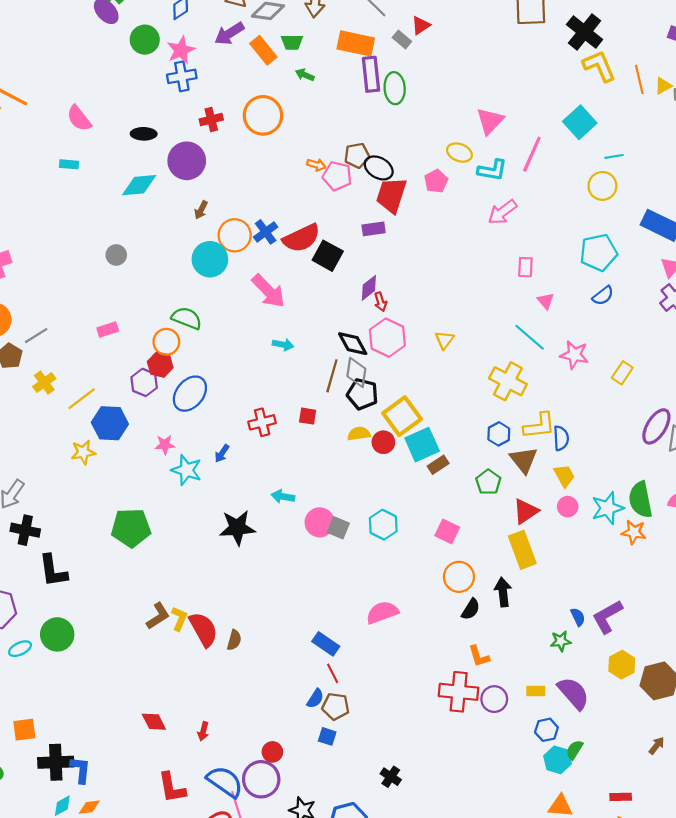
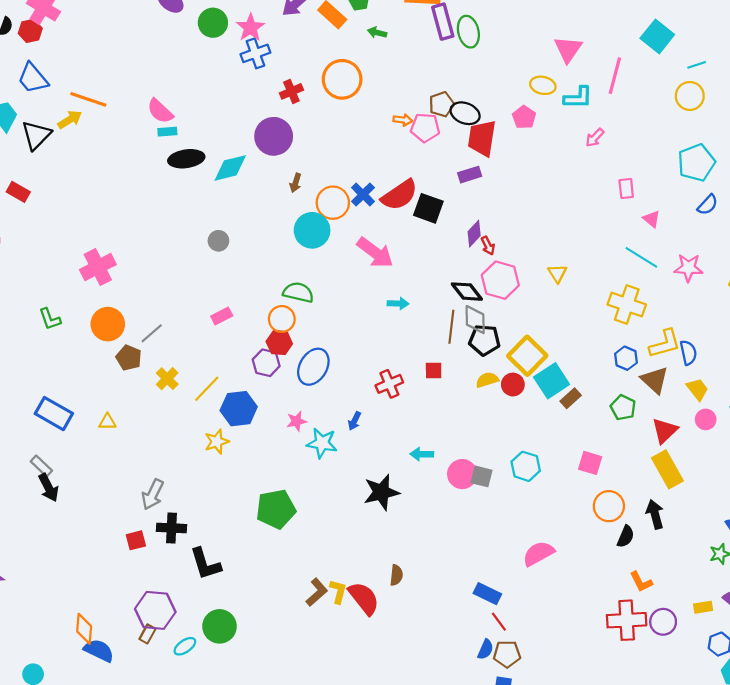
black ellipse: (144, 134) -> (186, 159), moved, size x1.4
cyan rectangle: (69, 164) -> (167, 132), moved
pink arrow: (502, 212) -> (595, 138), size x0.7
brown semicircle: (234, 640) -> (396, 575), moved

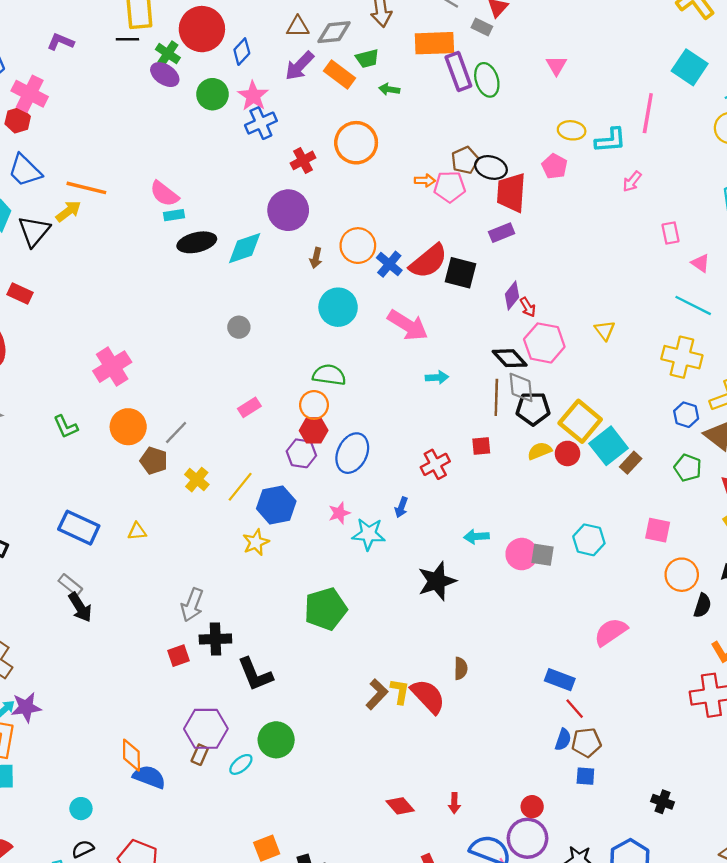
pink triangle: (568, 49) -> (556, 65), moved, size x0.7
orange circle: (333, 203) -> (358, 246), moved

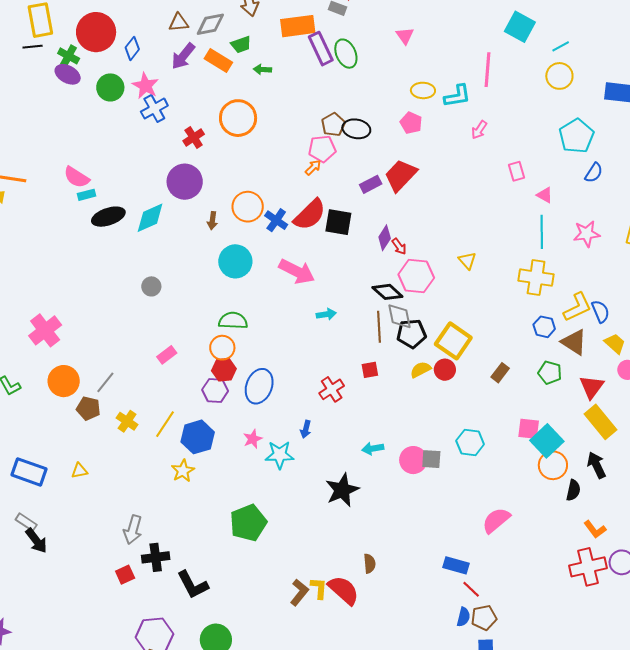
orange arrow: (425, 180) -> (313, 167), moved, turned -42
red trapezoid: (511, 193) -> (401, 175), moved, turned 45
cyan line: (693, 305) -> (542, 232), turned 68
cyan square: (609, 446) -> (547, 441), moved

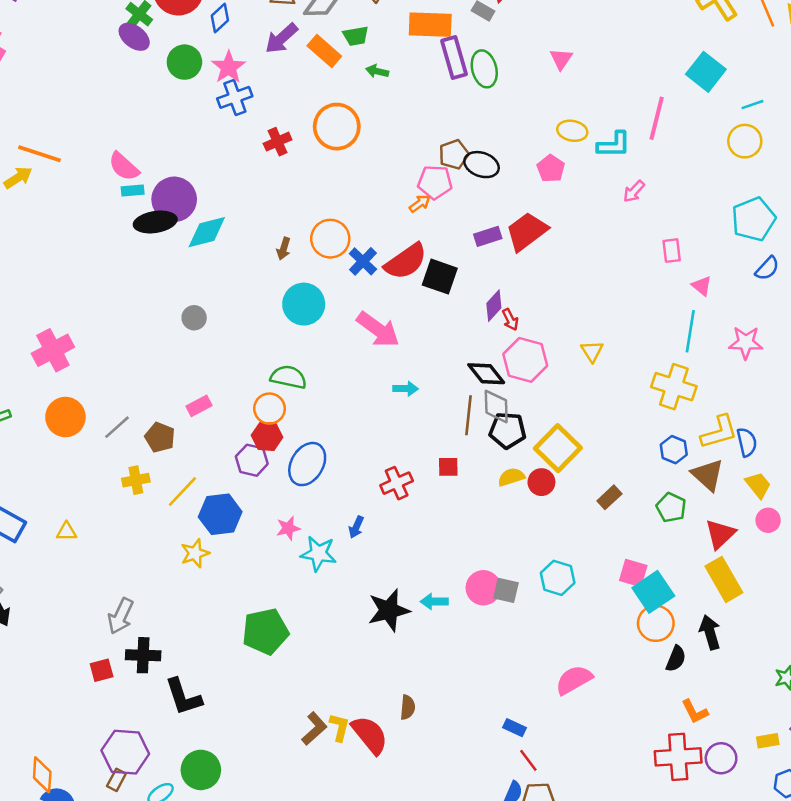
purple circle: (185, 182) -> (174, 199), moved
brown pentagon: (88, 408) -> (160, 437), moved
yellow cross: (127, 421) -> (136, 480), turned 35
cyan arrow: (373, 448) -> (434, 602), moved
blue rectangle: (456, 565) -> (515, 728), size x0.7

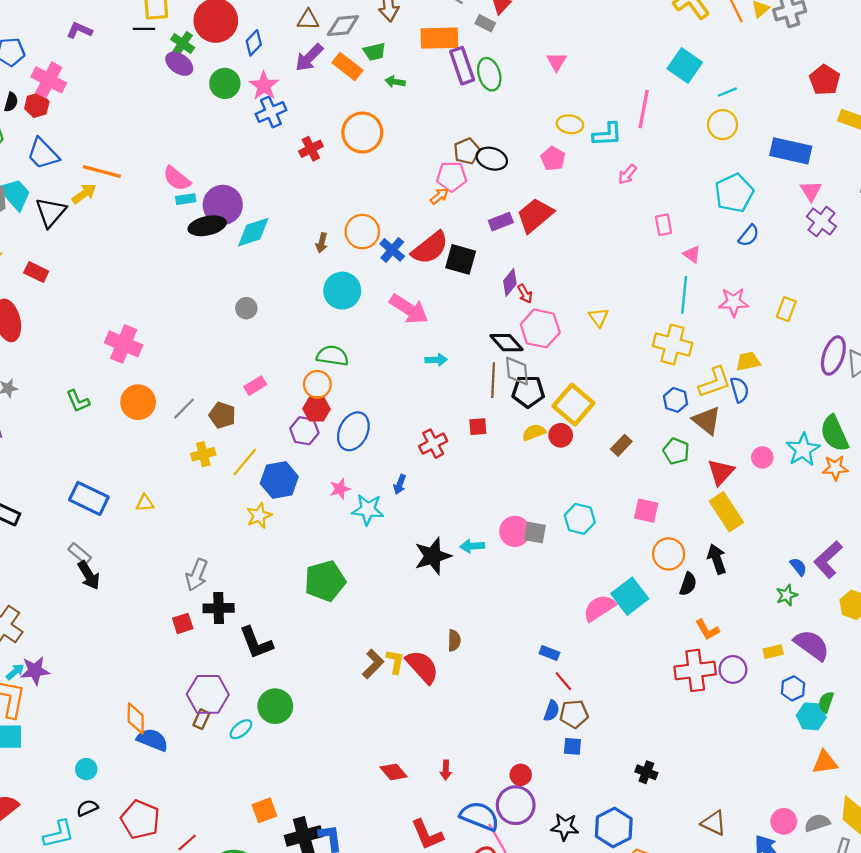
pink cross: (53, 350) -> (124, 344), turned -36
yellow trapezoid: (758, 485) -> (748, 361), moved, turned -60
cyan square: (653, 592) -> (630, 596), moved

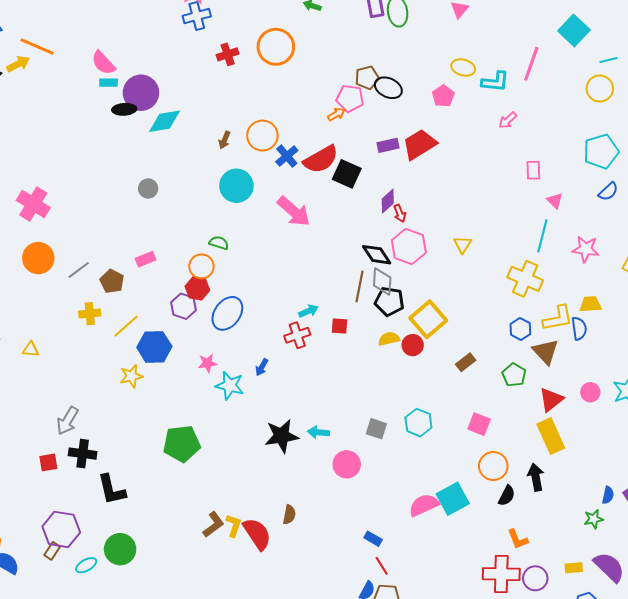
black ellipse: (207, 226) -> (124, 109), size x0.7
green semicircle: (332, 356) -> (219, 243), size x0.7
cyan arrow: (436, 360) -> (309, 311), moved, turned -30
pink circle: (515, 531) -> (347, 464), moved
blue semicircle: (798, 567) -> (608, 495), turned 42

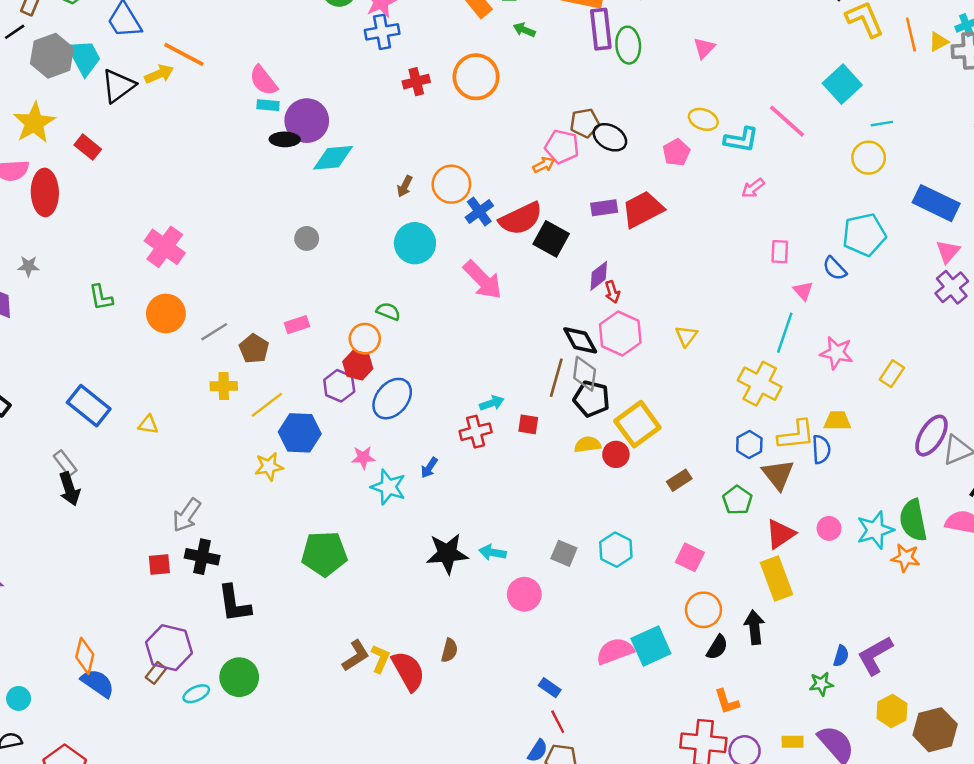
pink line: (531, 64) -> (787, 121), turned -72
blue semicircle: (608, 192) -> (835, 268), moved, turned 85

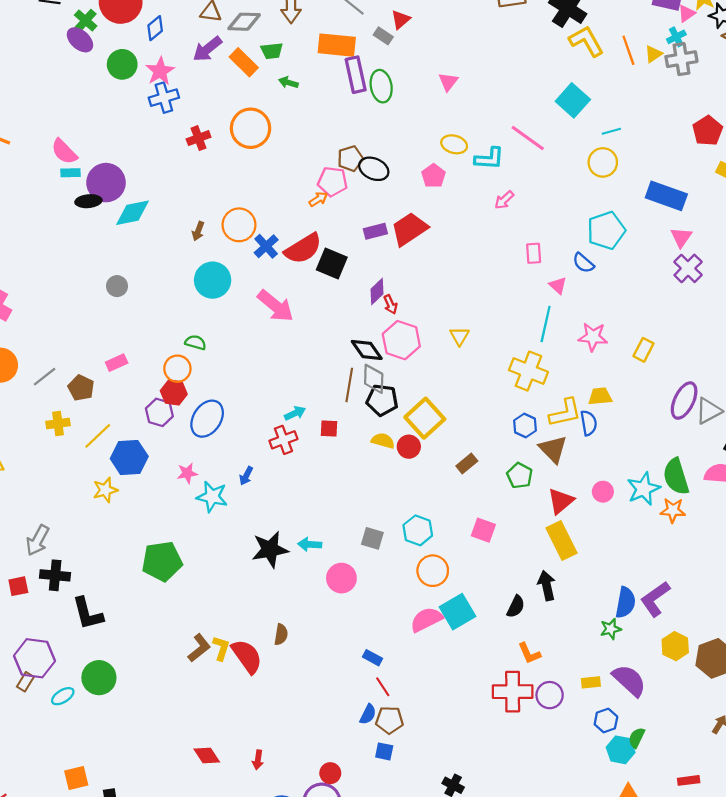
yellow semicircle: (588, 444) -> (383, 441), turned 30
orange circle: (703, 610) -> (433, 571), moved
blue semicircle: (841, 656) -> (625, 602), size x1.6

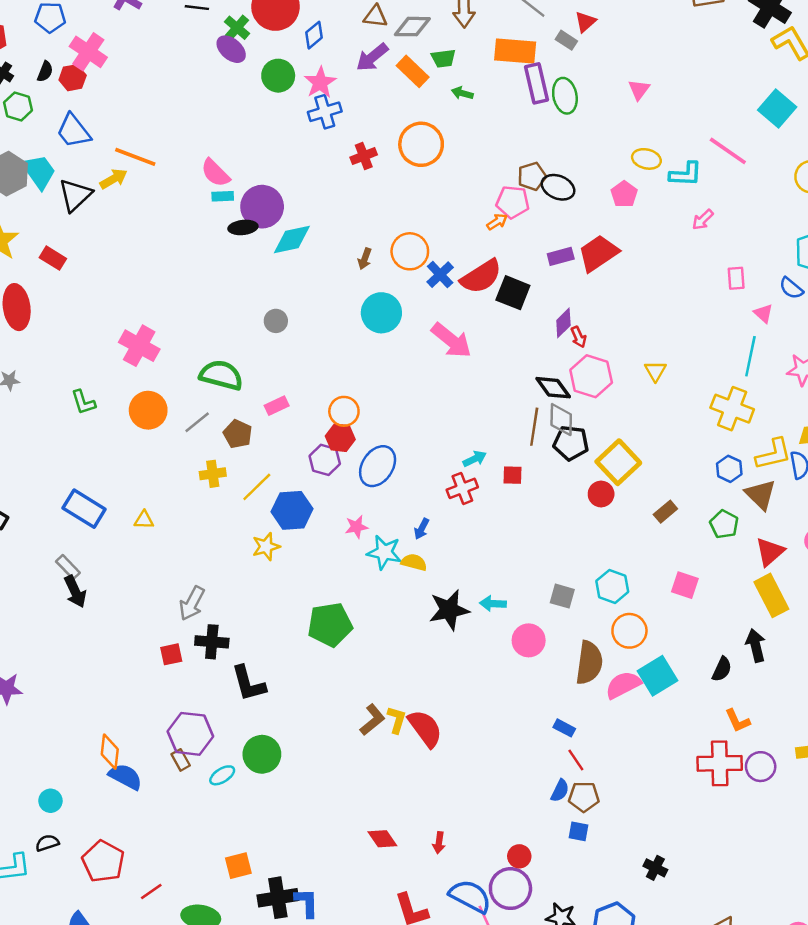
green semicircle: (195, 342) -> (221, 375), moved, size x1.8
yellow semicircle: (383, 441) -> (414, 562), moved
brown semicircle: (281, 634) -> (589, 663), moved, size x1.8
brown rectangle: (25, 682) -> (181, 760), turned -60

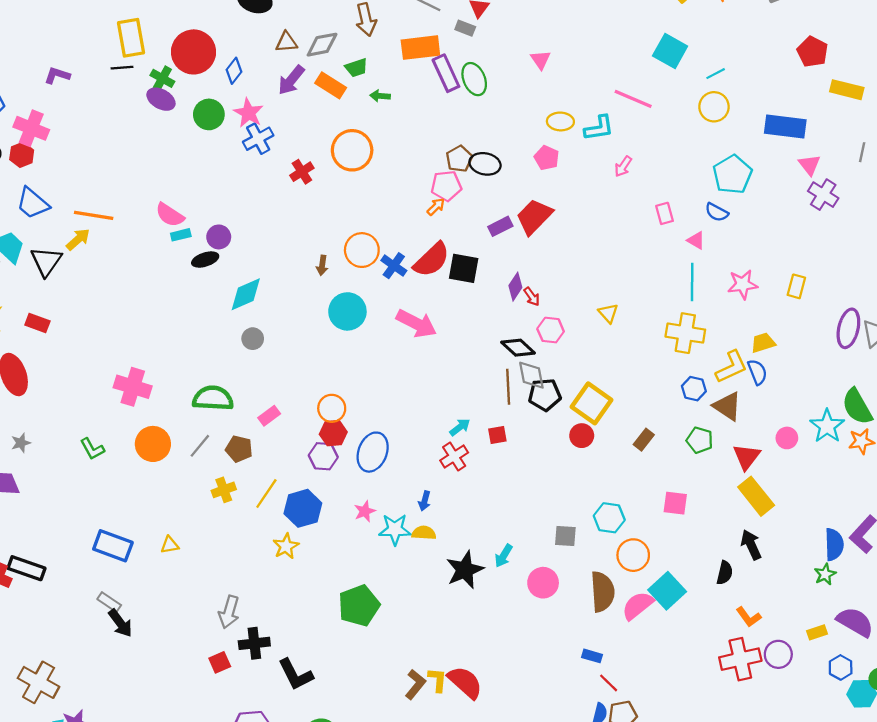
purple circle: (262, 207) -> (219, 237), size x0.6
cyan diamond: (292, 240) -> (246, 294), moved
pink hexagon: (591, 376) -> (551, 330), size x0.7
cyan arrow: (493, 604) -> (504, 556), turned -50

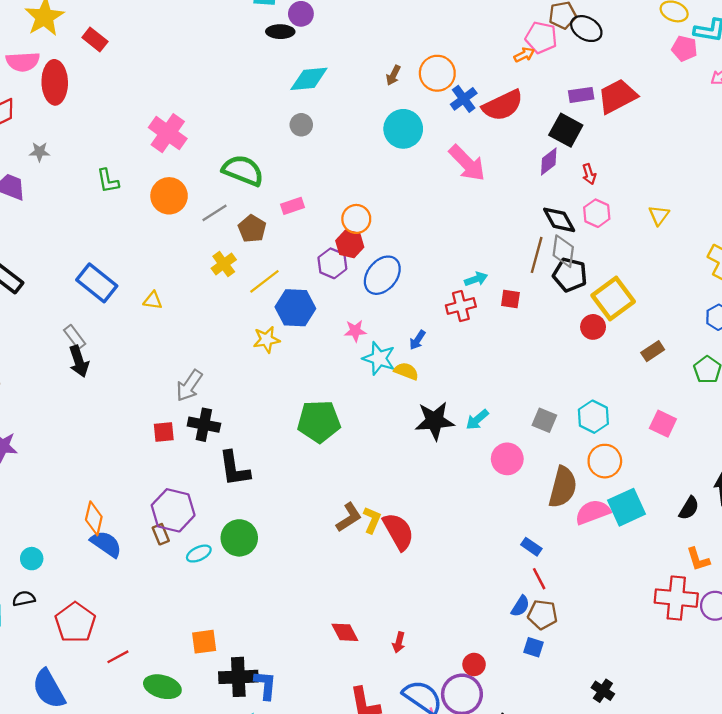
pink pentagon: (547, 158) -> (684, 49), moved, turned -30
black square: (464, 268) -> (566, 130), moved
purple diamond: (515, 287) -> (549, 161), moved
yellow cross: (224, 490) -> (224, 264), turned -35

